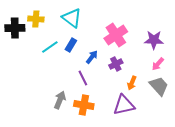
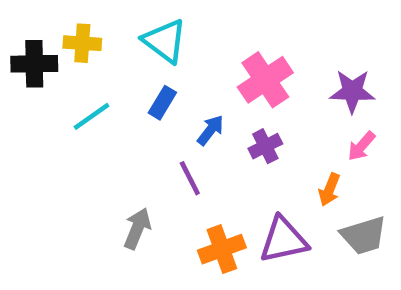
cyan line: (50, 47) -> (91, 116), moved
orange arrow: (132, 83) -> (329, 190), moved
gray trapezoid: (159, 86) -> (364, 235), moved, turned 115
orange cross: (84, 105) -> (222, 249), moved, turned -30

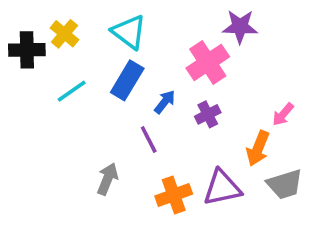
yellow cross: (82, 43) -> (64, 34), turned 36
purple star: (352, 91) -> (240, 27), moved
blue rectangle: (162, 103) -> (127, 80), size x1.5
orange arrow: (329, 190) -> (258, 148), size x1.4

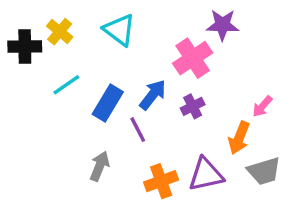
blue rectangle: (127, 80) -> (108, 103), moved
blue arrow: (165, 102) -> (153, 95), size x1.4

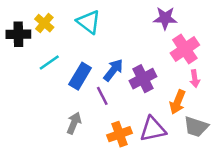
pink cross: (193, 58) -> (185, 49), moved
purple cross: (193, 106) -> (143, 79), size x1.5
pink arrow: (262, 106) -> (195, 79), turned -49
gray trapezoid: (264, 171) -> (196, 127), turned 35

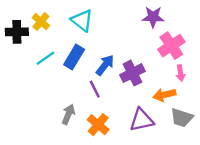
blue rectangle: (80, 76) -> (74, 57), moved
orange arrow: (177, 102) -> (164, 95), turned 55
orange cross: (120, 134) -> (98, 125), moved, turned -30

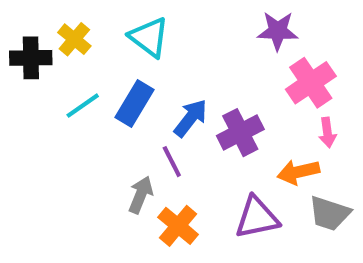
gray arrow: (68, 114) -> (141, 195), moved

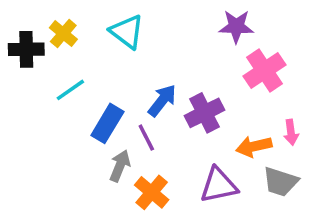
blue rectangle: (135, 104) -> (107, 123), moved
pink arrow: (327, 133) -> (291, 132), moved

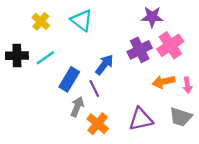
black cross: (26, 49) -> (17, 56), moved
purple cross: (205, 113) -> (140, 50), moved
orange arrow: (254, 146) -> (164, 82), moved

